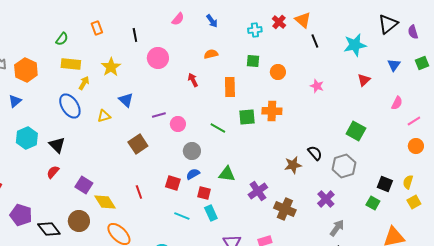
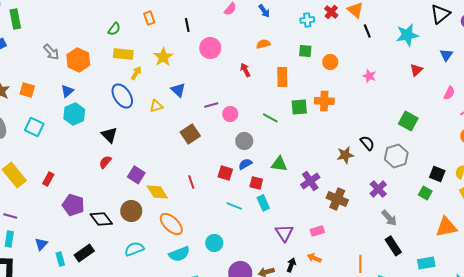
cyan hexagon: (27, 138) -> (74, 114), moved
gray arrow: (337, 228) -> (389, 218), turned 102

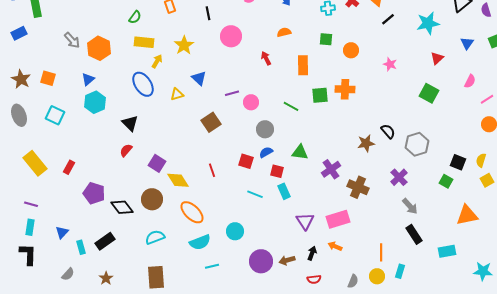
black line: (367, 31) -> (388, 19), turned 72
green square: (408, 121) -> (429, 93), moved
pink rectangle: (317, 231) -> (338, 219), size x1.6

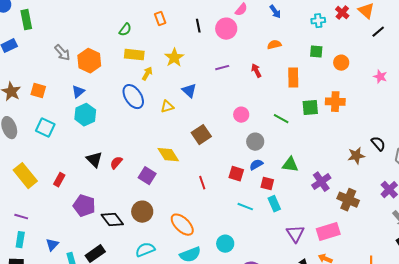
pink circle: (231, 36) -> (226, 29), moved
purple line: (232, 93) -> (222, 68), moved
black triangle: (130, 123) -> (94, 160), moved
yellow diamond: (178, 180) -> (168, 155), moved

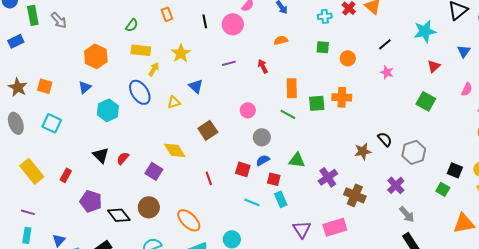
black line: (378, 32) -> (385, 44), moved
gray arrow: (62, 53) -> (59, 20), moved
orange rectangle: (293, 78) -> (292, 88), moved
cyan hexagon: (85, 115) -> (108, 110), moved

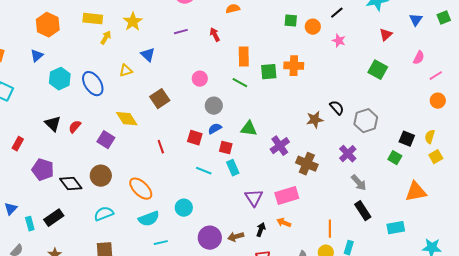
green square: (323, 47) -> (291, 21), moved
orange circle: (348, 58) -> (313, 27), moved
blue ellipse: (140, 92) -> (93, 84), moved

